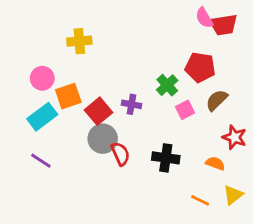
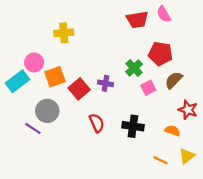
red trapezoid: (223, 25) -> (137, 20), moved
cyan rectangle: (42, 117) -> (18, 81), moved
gray circle: (103, 139) -> (47, 111), moved

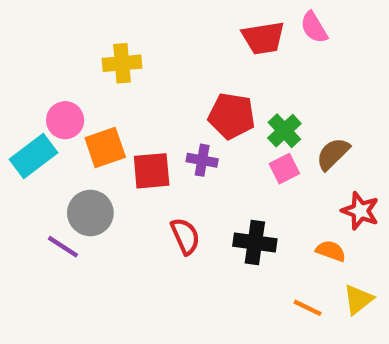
red pentagon: (160, 54) -> (232, 116), moved
green cross: (134, 68) -> (284, 131), moved
red square: (79, 89) -> (152, 171), turned 35

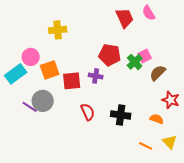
red trapezoid: (263, 38) -> (125, 18), turned -105
pink square: (284, 169) -> (145, 56), moved
purple line: (63, 247) -> (30, 107), moved
yellow triangle: (358, 299) -> (170, 142), turned -35

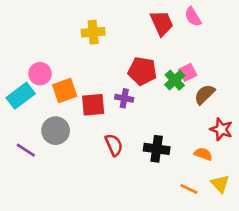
yellow cross: (58, 30) -> (93, 32), moved
purple line: (30, 107) -> (26, 150), moved

